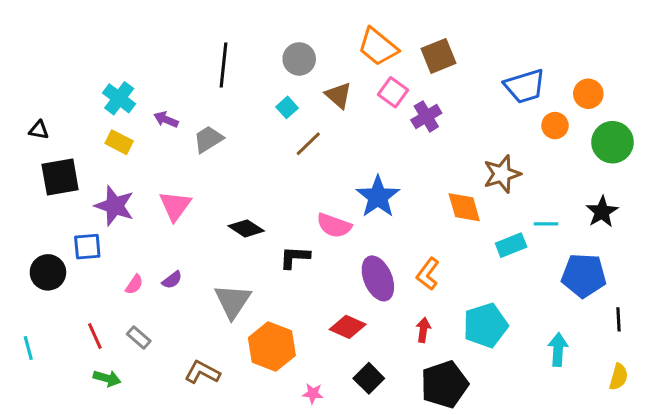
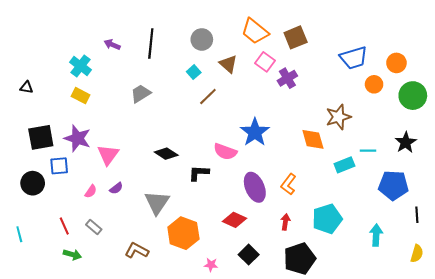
purple arrow: (166, 119) -> (112, 45), moved
black square: (60, 177) -> (41, 137), moved
pink triangle: (175, 206) -> (108, 155), moved

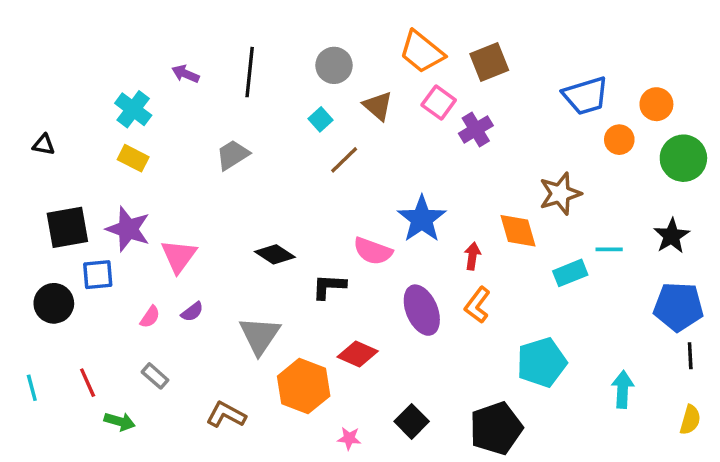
blue pentagon: (393, 185) -> (678, 307), moved
red diamond: (234, 220) -> (358, 354), moved
red arrow: (285, 222) -> (472, 256), moved
red line: (64, 226) -> (88, 383), moved

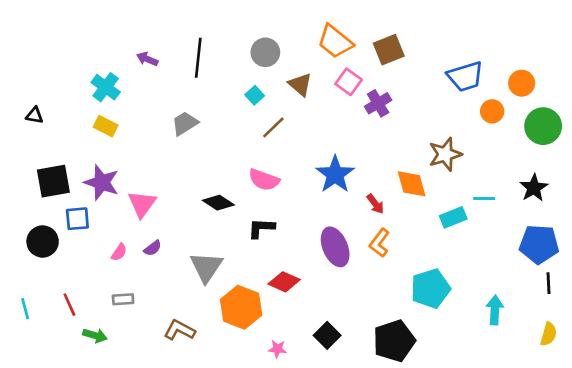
pink semicircle: (373, 251) -> (264, 180), moved
red arrow: (472, 256) -> (375, 204), turned 135
gray rectangle: (155, 376) -> (123, 299), turned -45

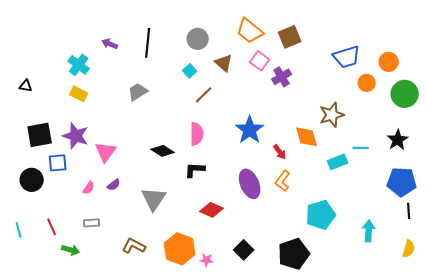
pink semicircle: (264, 180) -> (197, 134), turned -110
orange hexagon: (241, 307) -> (180, 249), moved

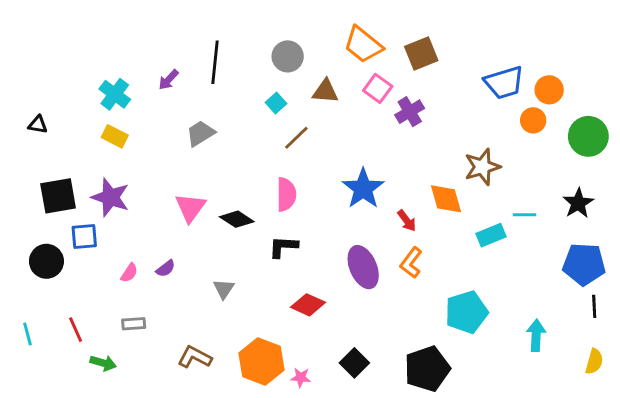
purple arrow: (110, 44) -> (168, 80), moved, turned -70
orange circle: (389, 62) -> (549, 90), moved
brown triangle: (224, 63) -> (325, 91), turned -36
pink triangle: (106, 152) -> (190, 208), moved
gray triangle: (154, 199) -> (224, 289), size x0.6

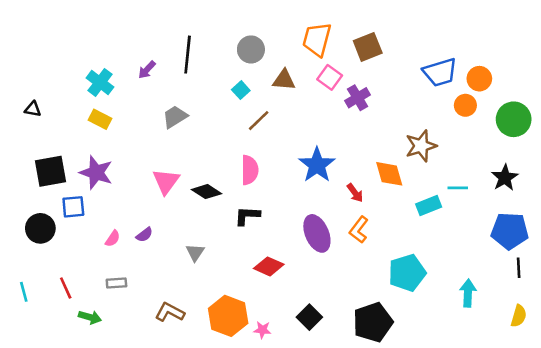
orange trapezoid: (363, 45) -> (317, 39), turned 66

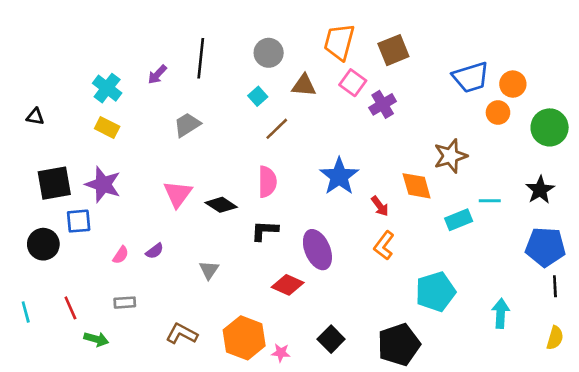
purple ellipse: (317, 233) -> (317, 250), moved

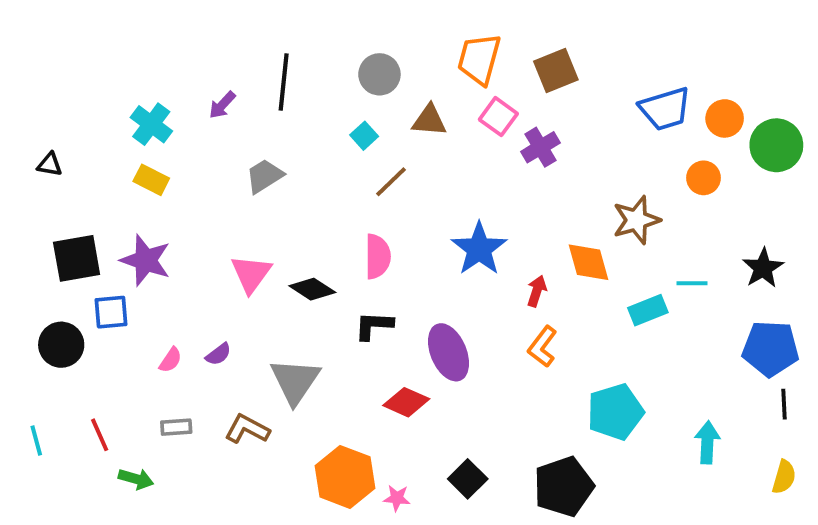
orange circle: (498, 113) -> (703, 178), moved
green circle: (550, 127) -> (776, 145), moved
red arrow: (380, 206) -> (537, 291), turned -125
gray triangle: (209, 270) -> (295, 381), size x1.8
brown L-shape: (182, 334) -> (247, 429), moved

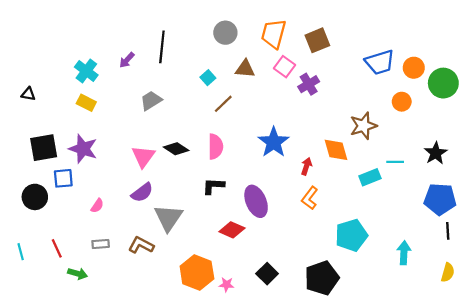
gray circle: (379, 74) -> (225, 33), moved
black diamond: (312, 289) -> (176, 149), moved
purple semicircle: (218, 354) -> (142, 193), moved, size x1.5

